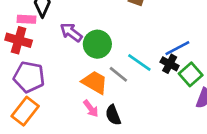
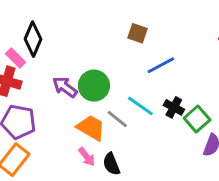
pink rectangle: (26, 19) -> (16, 58), turned 42
purple arrow: (71, 32) -> (65, 87), moved
blue line: (177, 48) -> (161, 65), moved

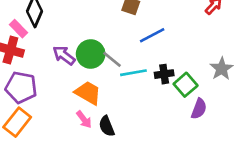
cyan line: (140, 106) -> (133, 73), turned -45
black cross: (174, 107) -> (164, 74), turned -36
gray line: (117, 119) -> (112, 59), moved

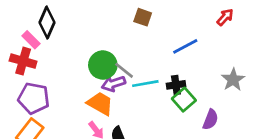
blue line: (152, 35) -> (185, 46), moved
purple arrow: (64, 55) -> (113, 84), moved, turned -55
green square: (186, 85) -> (184, 100), moved

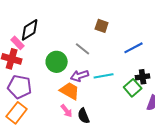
black diamond: (47, 22) -> (30, 30), turned 35
green circle: (103, 65) -> (57, 62), moved
gray line: (124, 70) -> (83, 49), moved
black cross: (176, 85) -> (143, 77), moved

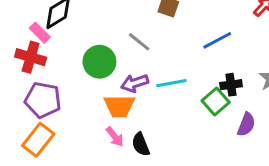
orange trapezoid: (70, 91) -> (119, 106), turned 150

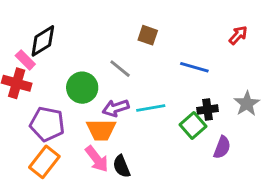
blue line: (217, 40) -> (194, 67), turned 44
purple pentagon: (43, 100) -> (47, 124), moved
pink arrow: (115, 137) -> (97, 159), size x1.4
orange rectangle: (38, 140) -> (44, 162), moved

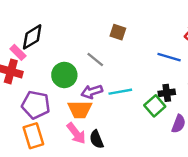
blue line: (194, 67) -> (169, 57), moved
orange rectangle: (44, 162) -> (33, 136), turned -55

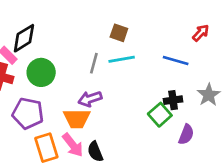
gray line: (95, 60) -> (94, 63), turned 66
green circle: (64, 75) -> (41, 72), moved
cyan line: (120, 92) -> (122, 59), moved
orange rectangle: (33, 136) -> (46, 148), moved

